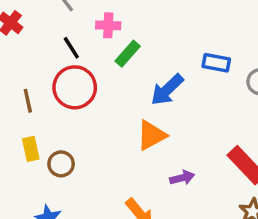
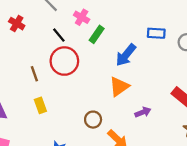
pink cross: (108, 25) -> (82, 17), turned 35
brown circle: (61, 164) -> (93, 120), moved

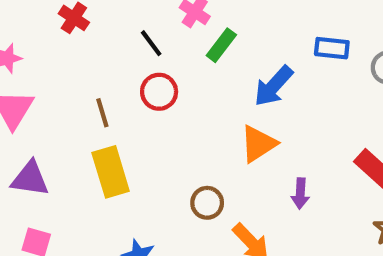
red circle: (64, 61) -> (159, 92), size x0.7
yellow rectangle: (40, 105) -> (111, 172), size x1.6
purple arrow: (143, 112) -> (300, 194), turned 112

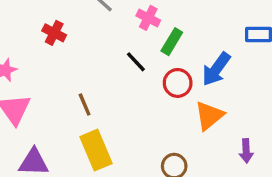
black line: (151, 43) -> (136, 62), moved
red circle: (159, 92) -> (178, 83), moved

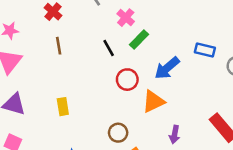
red circle: (178, 83) -> (127, 80), moved
brown line: (85, 104) -> (59, 46), moved
yellow rectangle: (96, 150) -> (63, 107), size x0.6

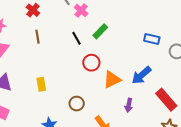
pink cross: (126, 18) -> (81, 11), moved
blue arrow: (167, 68) -> (141, 75), moved
brown circle: (118, 133) -> (77, 104), moved

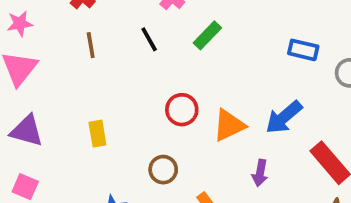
black line: (77, 38) -> (149, 39), moved
red circle: (91, 63) -> (182, 110), moved

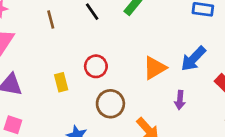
red circle: (182, 110) -> (96, 66), moved
brown circle: (163, 170) -> (110, 104), size x1.4

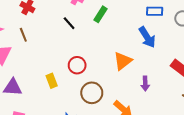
brown line: (51, 19) -> (23, 35), moved
blue arrow: (193, 59) -> (147, 37), moved, turned -70

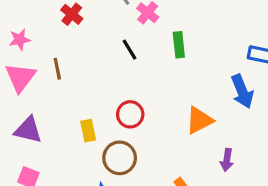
green rectangle: (101, 14) -> (179, 45), turned -49
brown line: (23, 35) -> (57, 69), moved
brown circle: (92, 93) -> (120, 158), moved

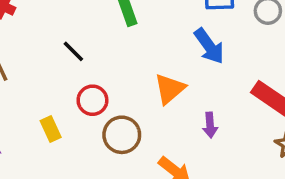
black line: (130, 50) -> (73, 51), moved
brown circle: (120, 158) -> (122, 135), moved

